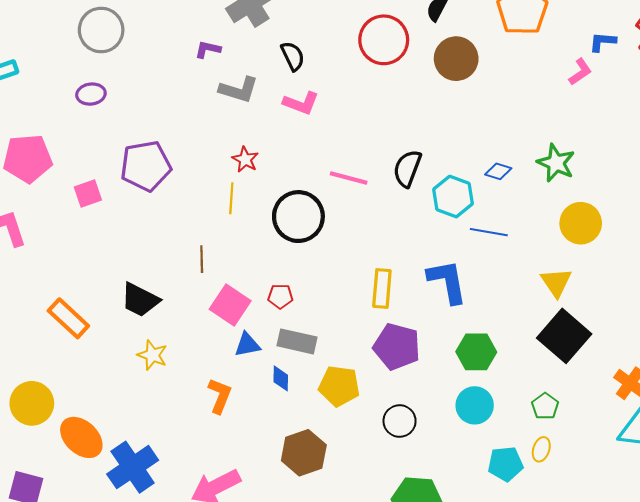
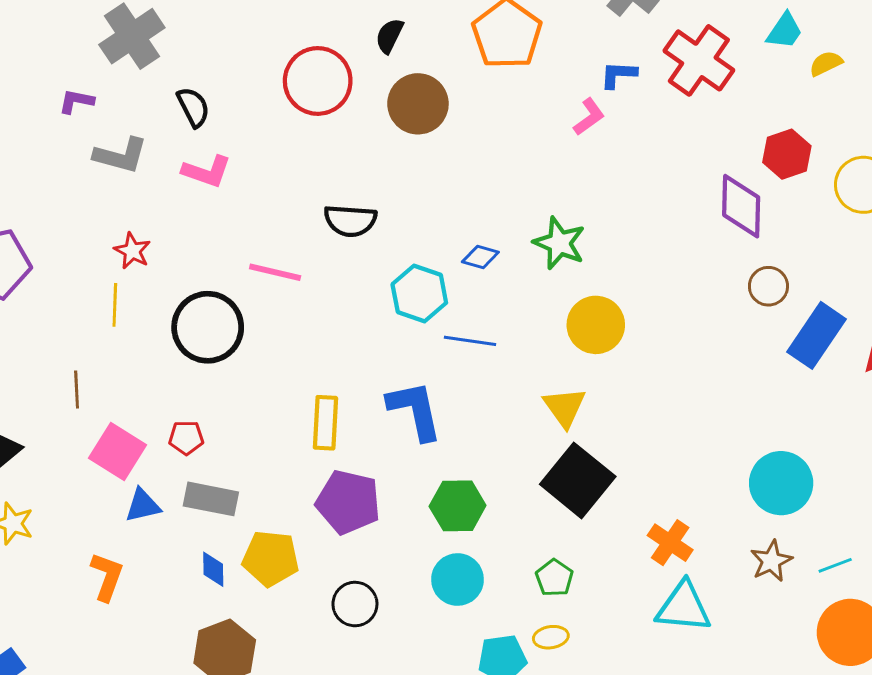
black semicircle: (407, 168) -> (350, 221), moved, turned -105
blue diamond: (281, 378) -> (213, 569), moved
yellow ellipse: (541, 449) -> (551, 637), turned 65

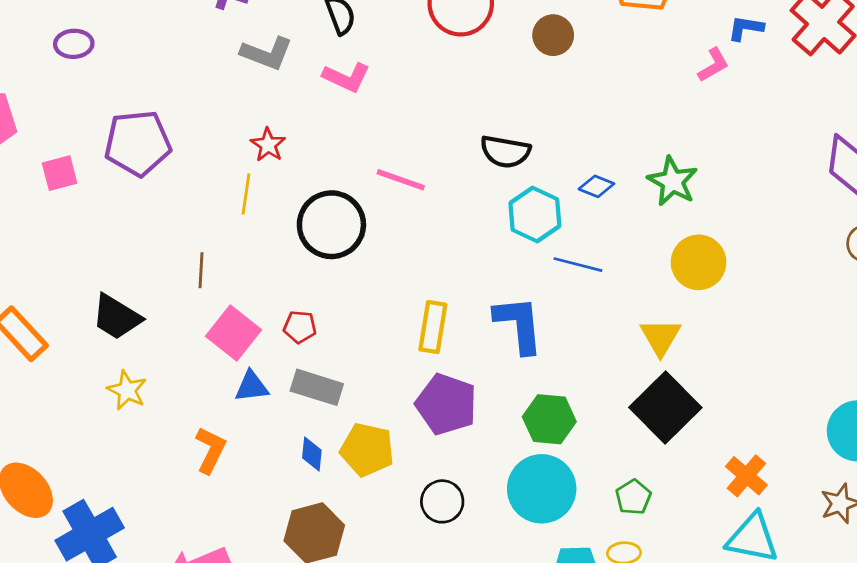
brown circle: (418, 104) -> (553, 35), size x0.7
black semicircle: (350, 221) -> (505, 152), moved
cyan circle: (458, 579) -> (542, 489), size x1.4

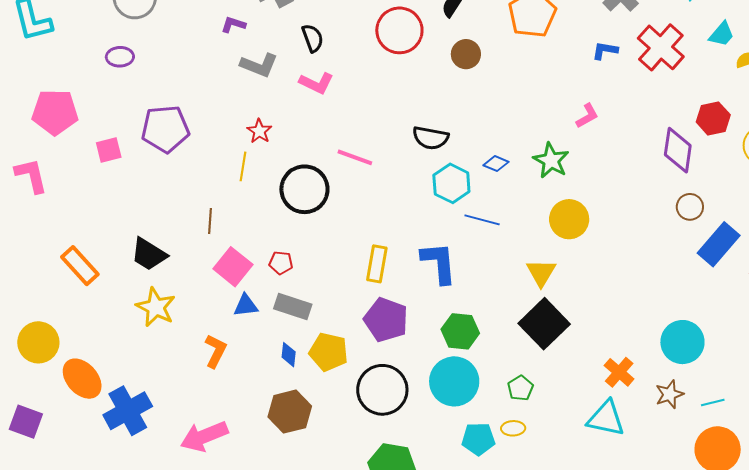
pink L-shape: (713, 65) -> (587, 116), moved
yellow star: (127, 390) -> (156, 307), size x1.4
orange cross: (746, 476) -> (619, 372), moved
black circle: (442, 501) -> (382, 390), size x1.6

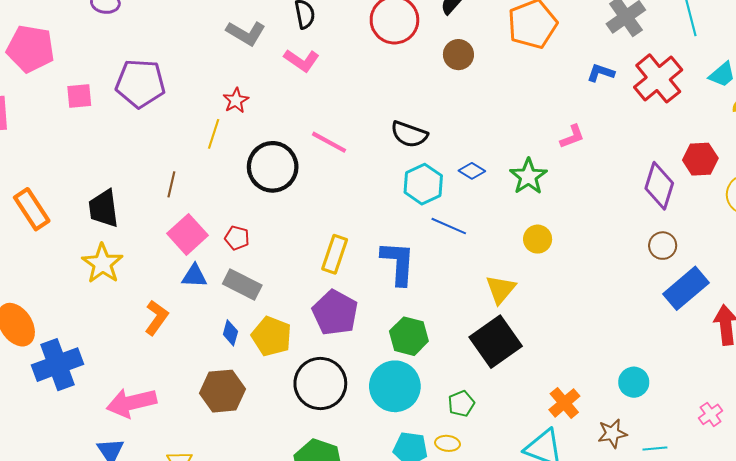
yellow circle: (569, 219) -> (538, 239), size x0.7
black trapezoid: (149, 254) -> (104, 208), turned 42
cyan circle: (682, 342) -> (634, 382), size x0.7

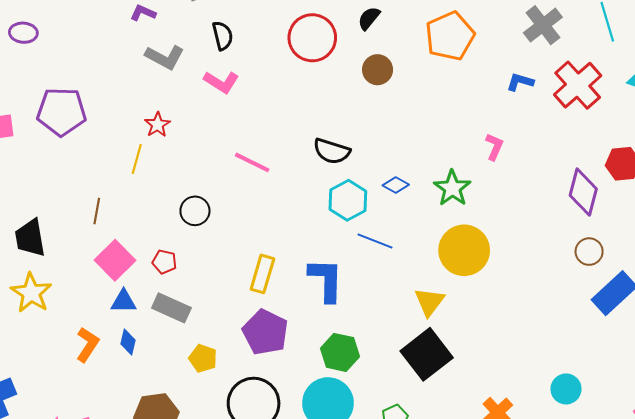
pink L-shape: (572, 137) -> (494, 147), turned -44
black circle: (273, 167) -> (195, 211), moved, size x0.6
yellow circle: (538, 239) -> (464, 250), size x1.8
blue diamond: (230, 333) -> (128, 342), moved
yellow pentagon: (272, 336) -> (203, 358), size x0.7

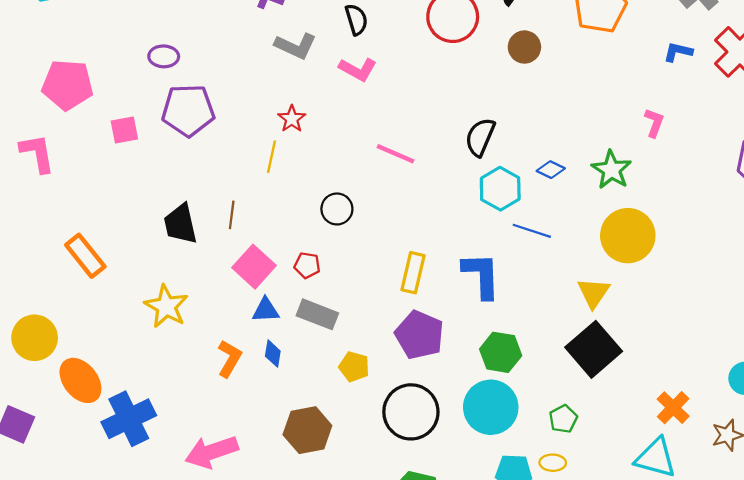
purple ellipse: (23, 33) -> (164, 56), moved
black semicircle: (332, 151) -> (480, 137), turned 99
black trapezoid: (30, 238) -> (180, 224), moved

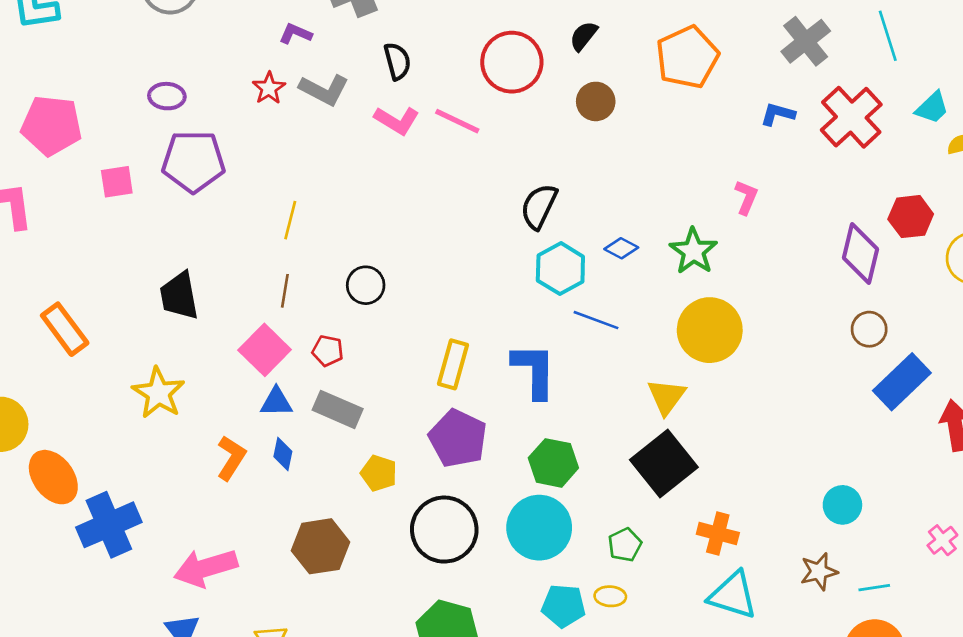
red star: (292, 119) -> (269, 88), moved
pink line: (395, 154) -> (457, 121), moved
brown line: (232, 215) -> (285, 291), moved
orange cross: (673, 408) -> (718, 533), moved, turned -32

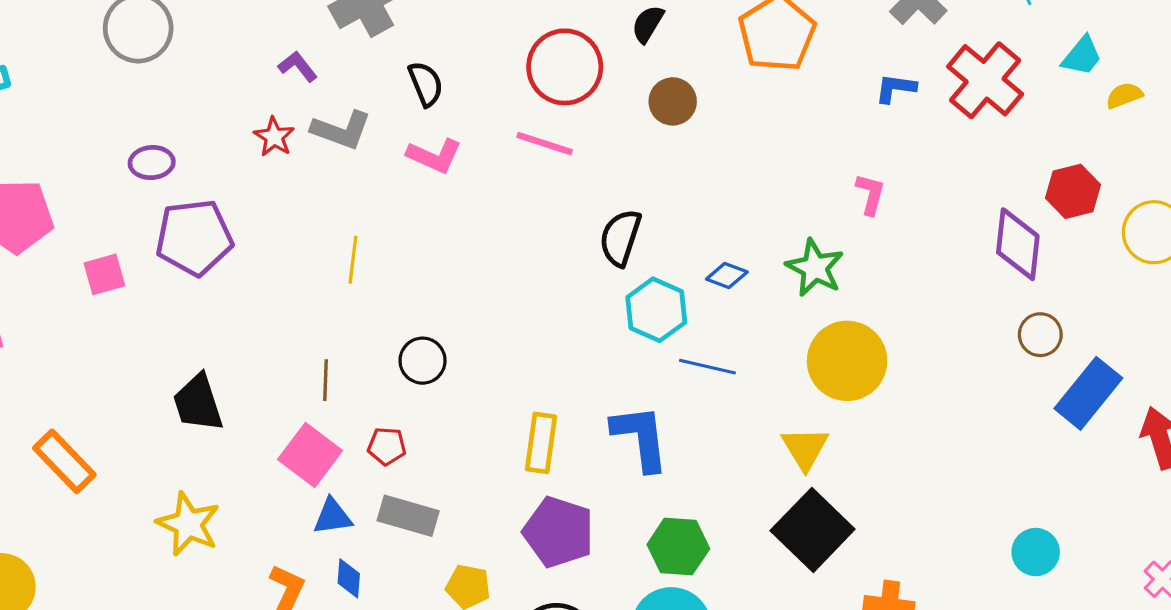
purple L-shape: (295, 34) -> (298, 66), turned 36
pink line: (457, 121) -> (545, 144), moved
yellow line: (290, 220) -> (353, 260), moved

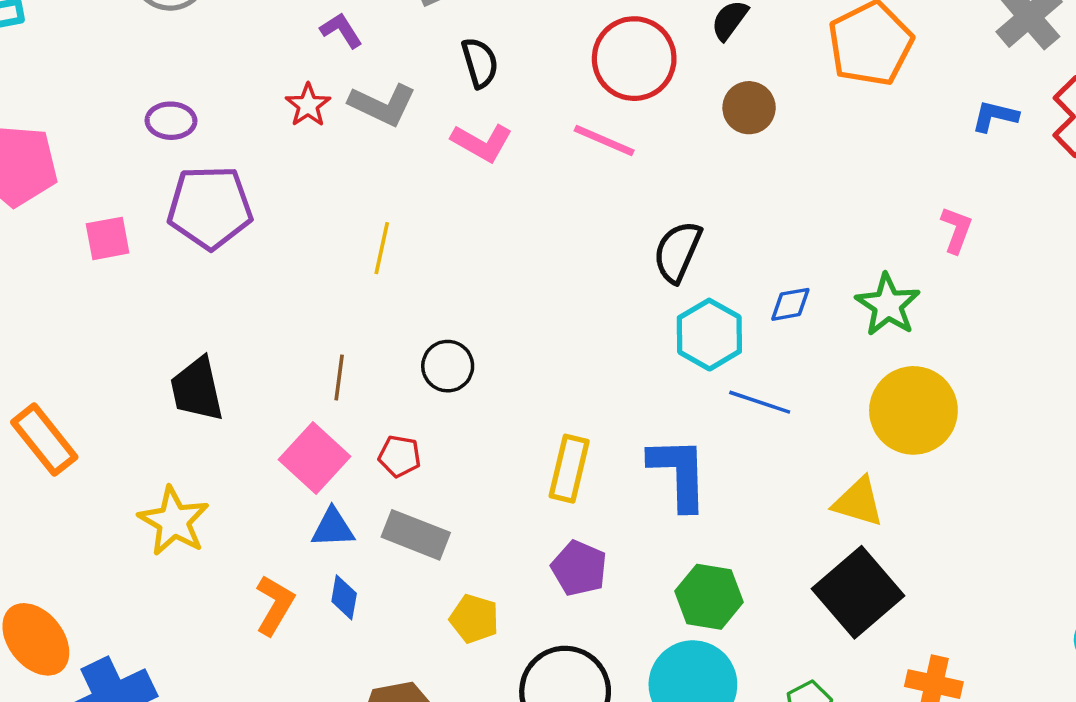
blue diamond: (727, 276) -> (790, 304), turned -36
yellow triangle: (805, 448) -> (858, 502), turned -48
purple pentagon: (559, 532) -> (579, 568), size x0.7

